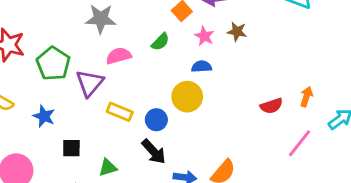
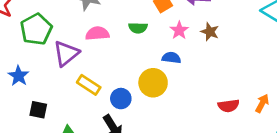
green semicircle: (160, 42) -> (138, 28), turned 36

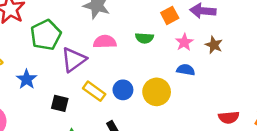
blue semicircle: (171, 58) -> (186, 70), moved
blue circle: (121, 99) -> (123, 90), moved
black square: (38, 110) -> (60, 103), moved

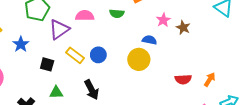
pink star: (184, 42) -> (163, 20), moved
brown star: (214, 45) -> (183, 28), moved
yellow circle: (157, 92) -> (139, 59), moved

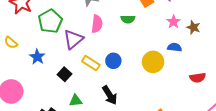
pink semicircle: (85, 16) -> (97, 24), turned 102
blue semicircle: (149, 40) -> (175, 47), moved
black square: (47, 64) -> (64, 74), turned 32

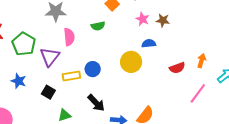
yellow rectangle: (91, 63) -> (71, 76), turned -30

